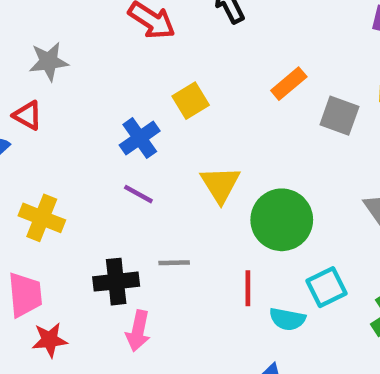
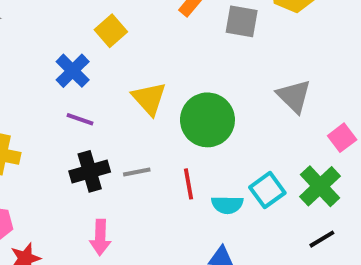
gray line: (174, 263) -> (137, 172), moved
black cross: (116, 282) -> (90, 171), moved
cyan square: (327, 287) -> (267, 190), moved

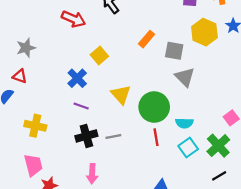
gray triangle: (294, 96) -> (185, 77), moved
red line: (189, 184) -> (156, 137), moved
cyan semicircle: (227, 205) -> (184, 123), moved

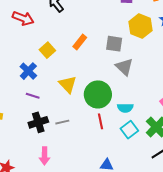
orange rectangle: (147, 39) -> (80, 42), moved

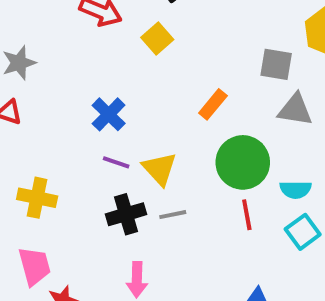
orange rectangle: (80, 42) -> (213, 104), moved
yellow square: (47, 50) -> (157, 38), moved
gray triangle: (124, 67) -> (295, 110), turned -36
yellow triangle: (68, 84) -> (160, 169), moved

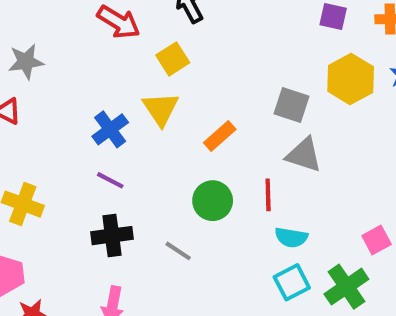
green circle: (243, 162) -> (213, 201), moved, size x0.7
yellow triangle: (160, 169) -> (161, 109), moved
gray line: (173, 215) -> (178, 251), moved, turned 36
red line: (247, 215) -> (268, 195), moved

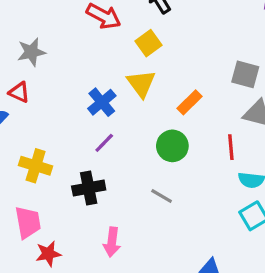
purple line: (110, 180) -> (104, 143), turned -70
green circle: (213, 201) -> (172, 146), moved
black cross: (112, 236) -> (89, 188), moved

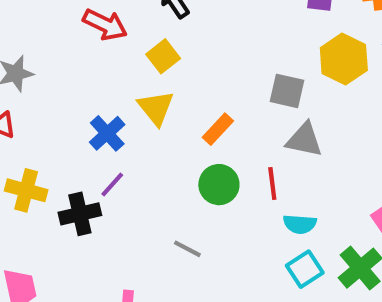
green circle: (172, 146) -> (219, 185), moved
yellow cross: (36, 166) -> (26, 190), moved
black cross: (89, 188) -> (80, 214), moved

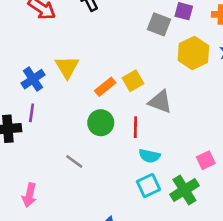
yellow square: (163, 56) -> (133, 81), moved
gray square: (287, 91) -> (159, 24), moved
purple line: (112, 185) -> (32, 113), turned -42

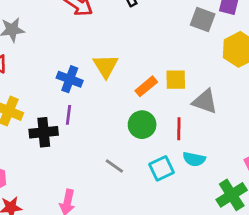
blue cross: (33, 79) -> (70, 79), turned -35
yellow square: (133, 81) -> (176, 80), turned 30
cyan square: (148, 186) -> (162, 168), moved

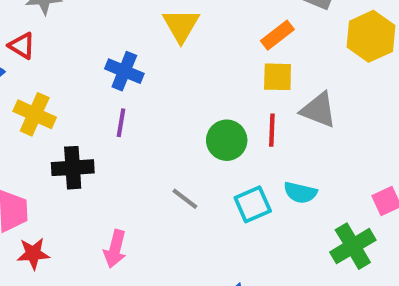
yellow triangle: (106, 66) -> (181, 25), moved
orange rectangle: (146, 86) -> (277, 35), moved
red line: (179, 129) -> (272, 130), moved
black cross: (44, 132) -> (73, 168), moved

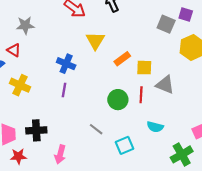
orange rectangle: (277, 35) -> (122, 59), moved
black cross: (73, 168) -> (36, 130), moved
cyan square: (253, 204) -> (124, 145), moved

